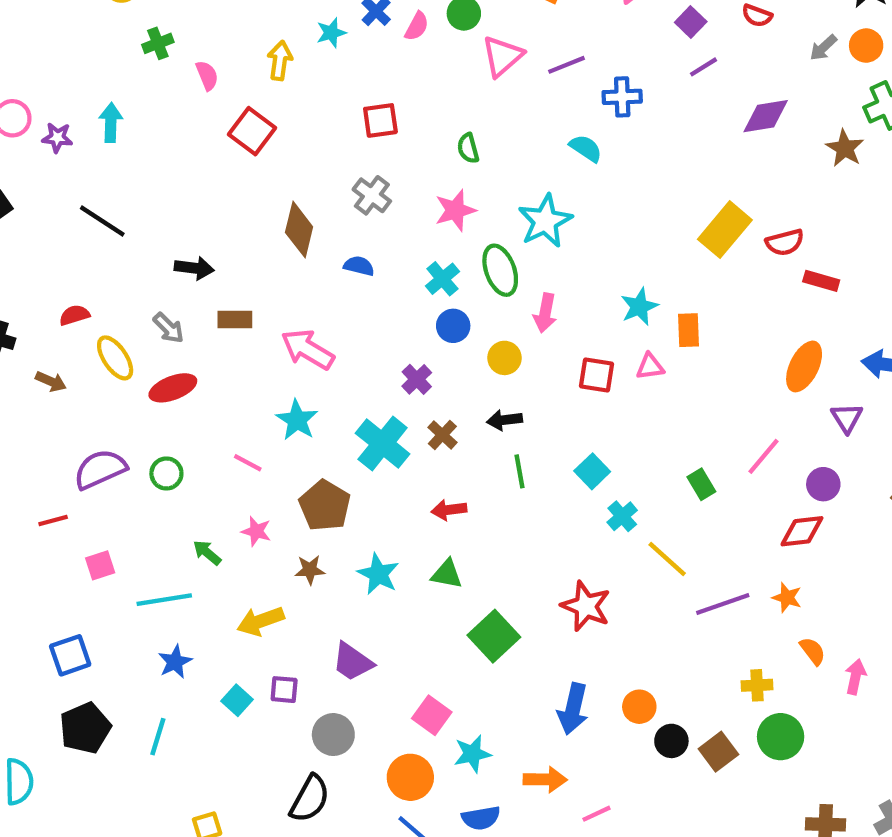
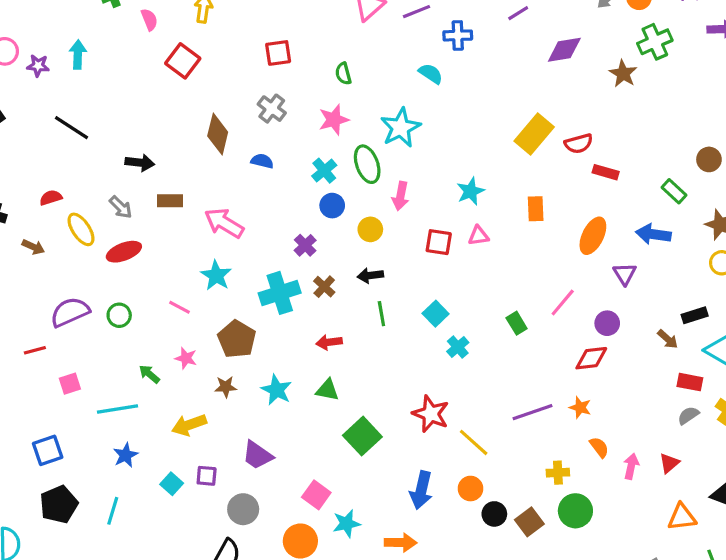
orange rectangle: (689, 330) -> (536, 209), moved
cyan cross: (383, 444) -> (280, 293), turned 33
yellow line: (667, 559) -> (474, 442), moved

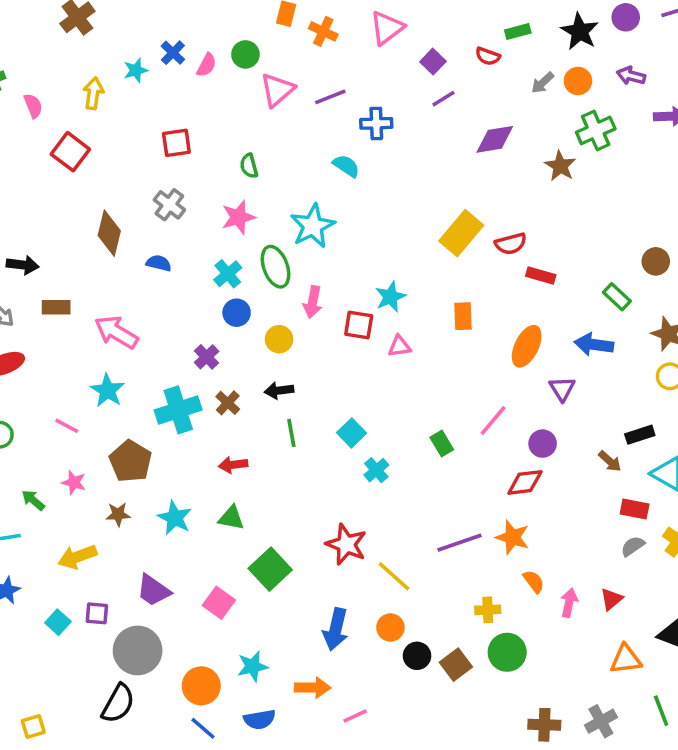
red square: (439, 242) -> (359, 325), moved
orange star: (580, 407) -> (513, 537), size x1.4
pink square: (316, 495) -> (219, 603), moved
gray circle: (243, 509) -> (138, 650), size x1.4

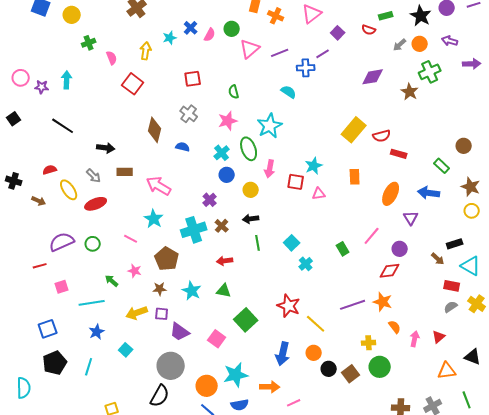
purple line: (444, 99) -> (323, 54), moved
purple square: (97, 613) -> (162, 314), moved
cyan star: (253, 666) -> (236, 375), size x1.4

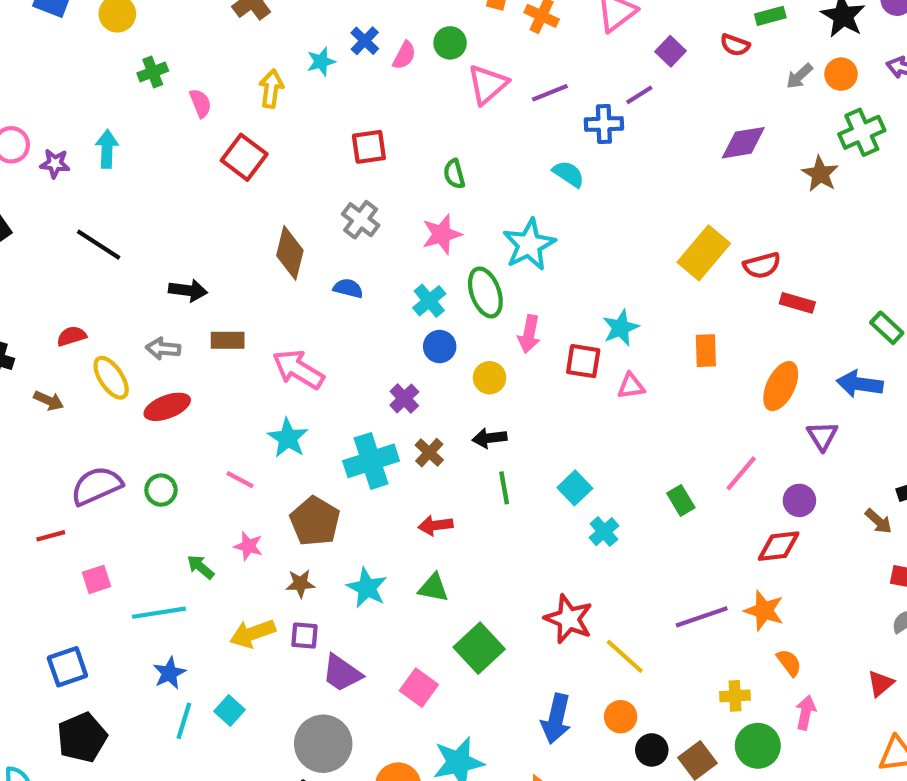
gray arrow: (94, 176) -> (163, 349), turned 140
pink arrow: (415, 339) -> (806, 713), moved
cyan line: (89, 367) -> (184, 721), moved

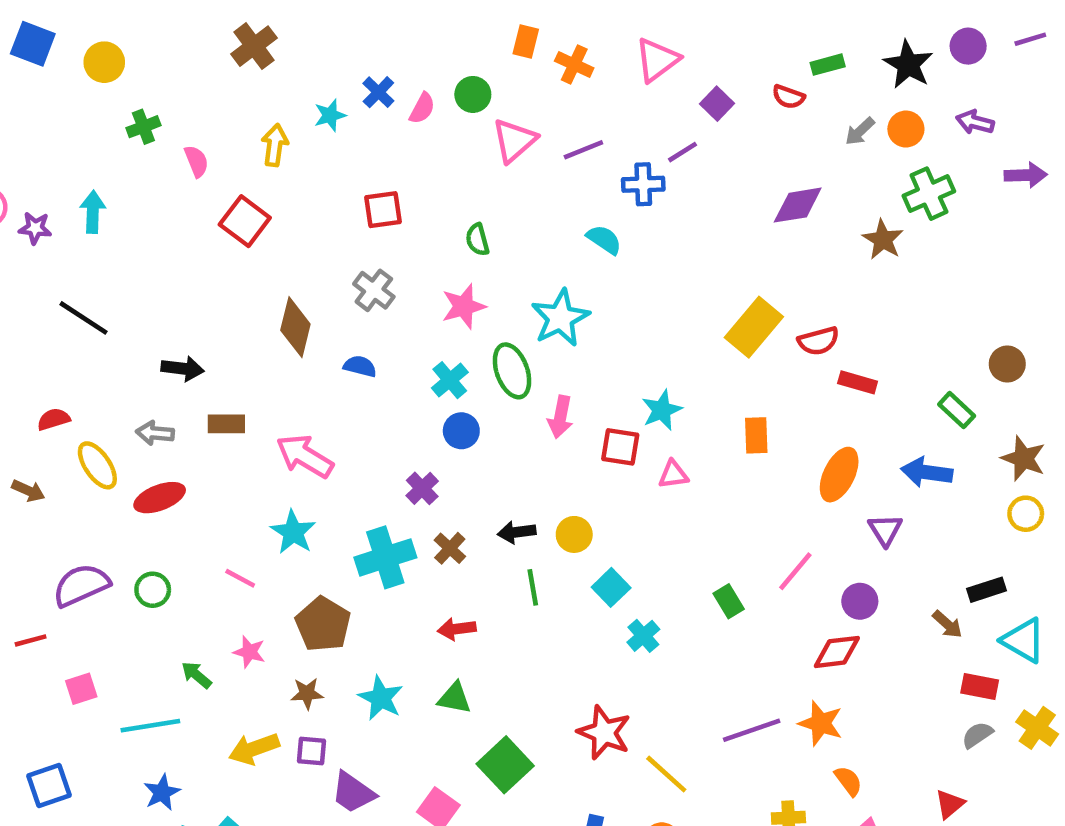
yellow circle: (490, 378) -> (574, 534), moved

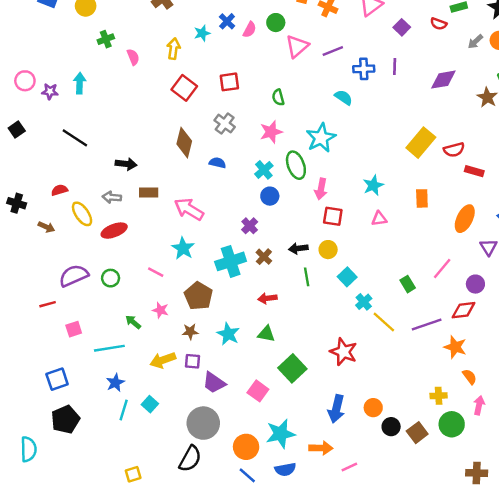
purple line: (682, 152) -> (395, 66), moved, turned -56
red square: (245, 221) -> (184, 88), moved
red square: (620, 447) -> (333, 216), moved
purple line: (752, 730) -> (427, 324), moved
yellow line: (666, 774) -> (384, 322), moved

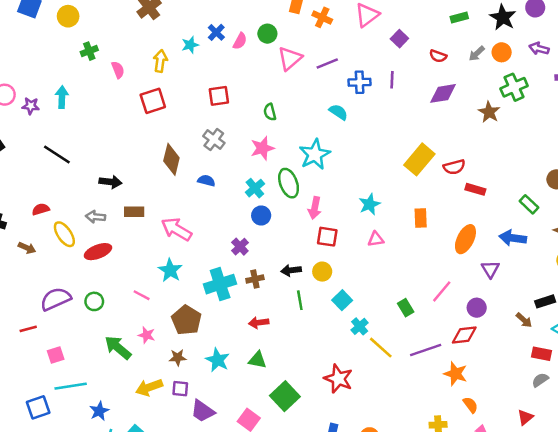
red semicircle: (439, 24) -> (438, 56), moved
red square: (184, 88) -> (153, 101), moved, turned 35
brown cross: (264, 257) -> (255, 279), turned 35
green arrow: (133, 322) -> (118, 348), size x1.6
cyan line: (109, 348) -> (71, 386), moved

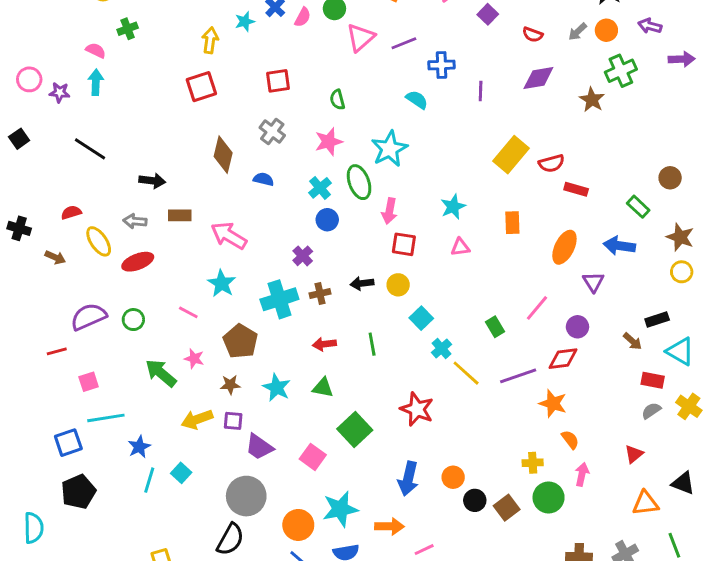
pink semicircle: (118, 70) -> (96, 50), moved, turned -42
purple line: (392, 80) -> (481, 91), moved
green line: (300, 300) -> (372, 344), moved

